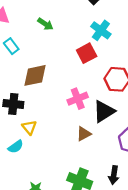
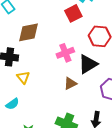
cyan semicircle: (16, 147) -> (12, 104), moved

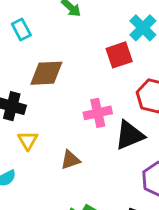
brown triangle: (70, 83) -> (70, 160), moved

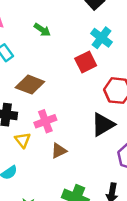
brown diamond: (46, 73) -> (30, 85), turned 32
pink cross: (98, 113) -> (45, 121), moved

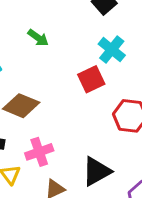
black triangle: (103, 125) -> (97, 171), moved

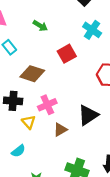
red square: (91, 79) -> (67, 54), moved

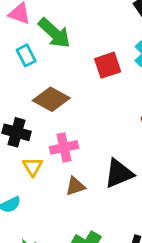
green arrow: (40, 26) -> (54, 33), moved, size x1.6
red square: (67, 54) -> (108, 65), moved

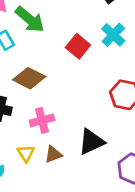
red square: (108, 65) -> (78, 46), turned -30
yellow triangle: (33, 167) -> (26, 153), moved

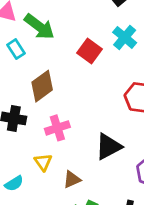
brown diamond: (29, 78) -> (42, 86), turned -60
brown triangle: (53, 154) -> (72, 180), moved

